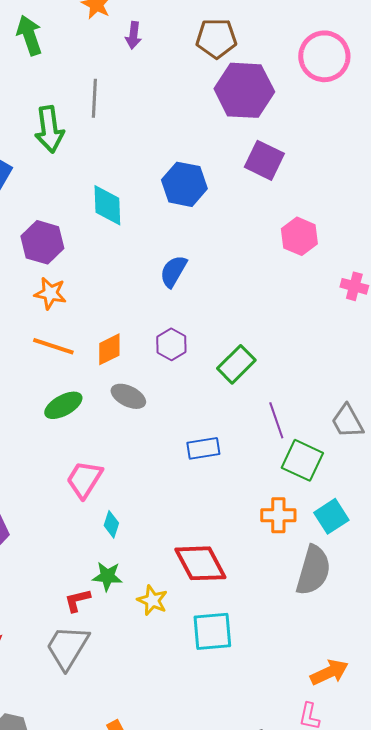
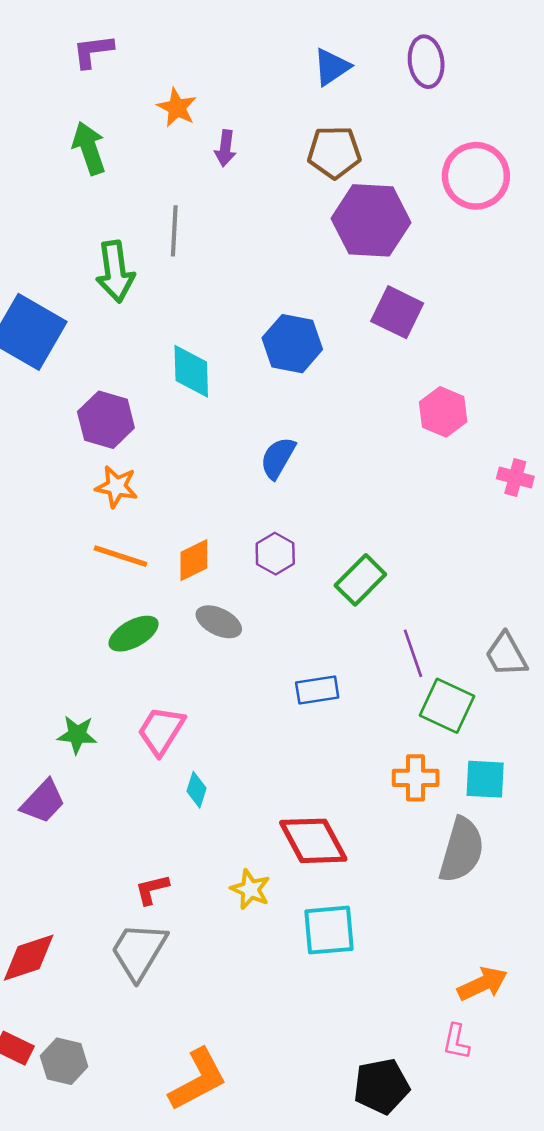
cyan square: (331, 516) -> (485, 779), turned 36
green star: (107, 576) -> (77, 735), moved

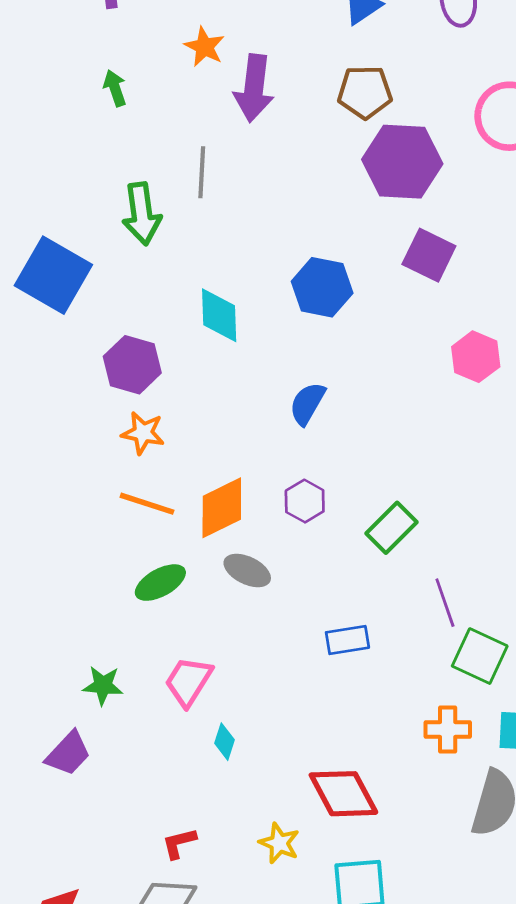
green arrow: (89, 148) -> (115, 88), size x0.7
purple arrow: (225, 148) -> (254, 88), size x1.8
orange diamond: (194, 560) -> (222, 508), size x1.4

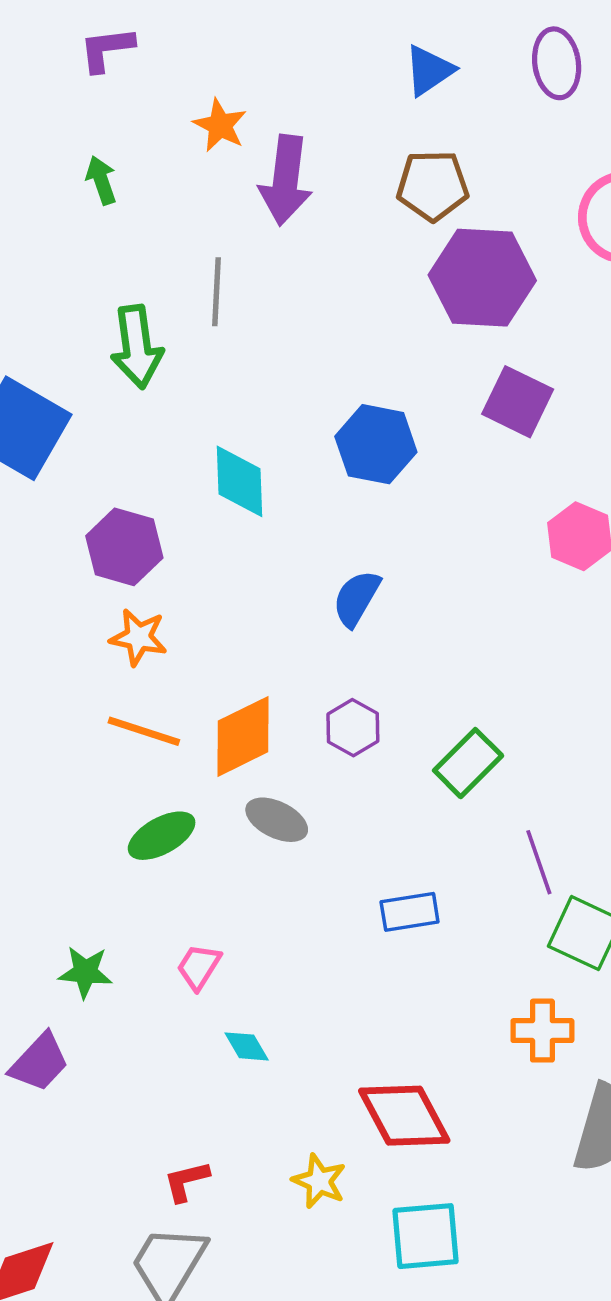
pink trapezoid: (188, 681) -> (199, 967), size x0.7
cyan diamond: (224, 742) -> (247, 1046), turned -48

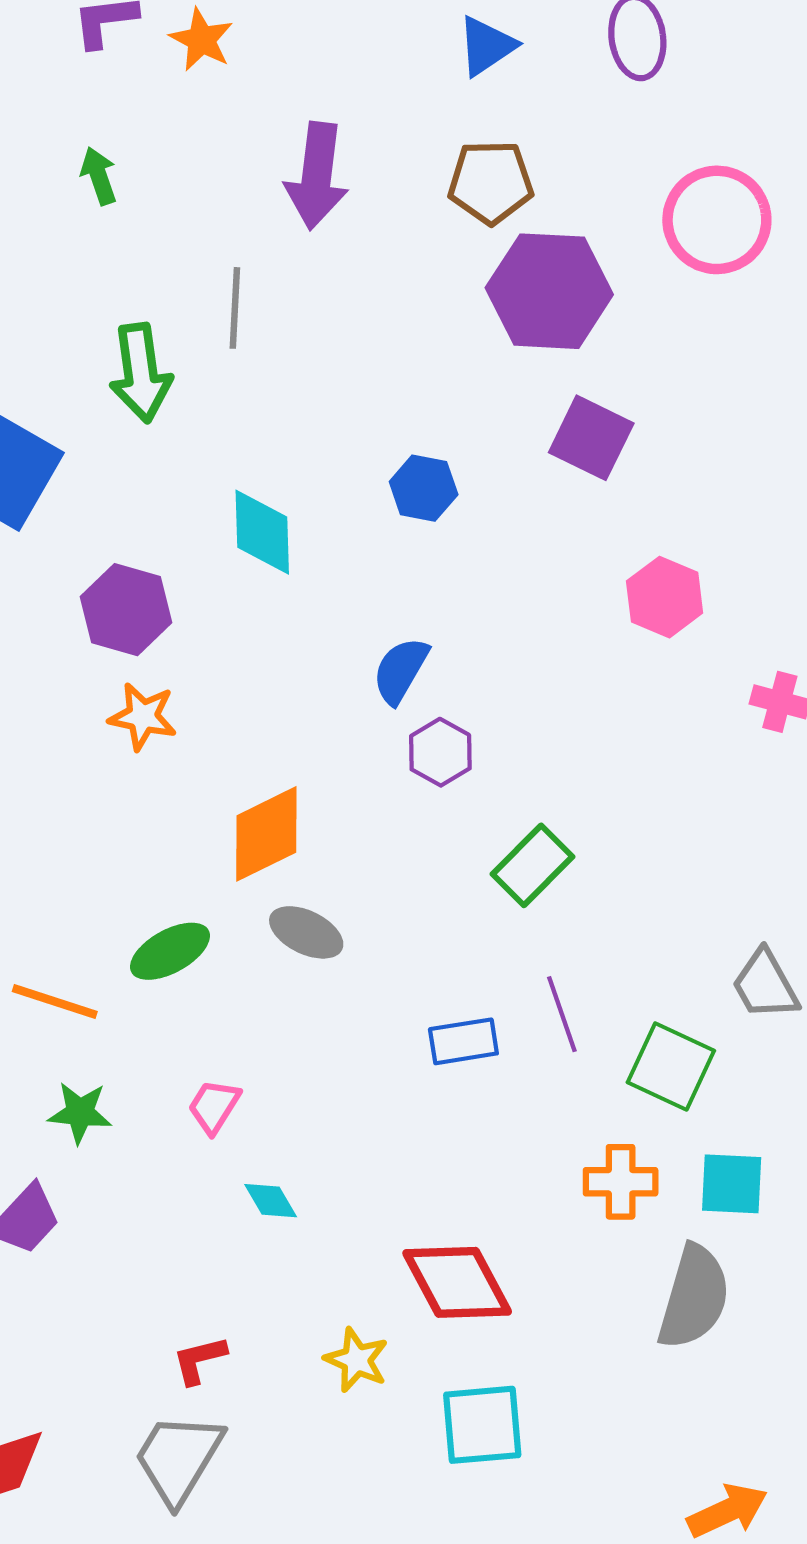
orange star: (220, 125) -> (201, 40), moved
blue hexagon: (376, 444) -> (424, 488), size x0.7
purple hexagon: (353, 728) -> (440, 752), moved
orange line: (144, 731) -> (55, 1002), moved
purple line: (539, 862) -> (562, 1014), moved

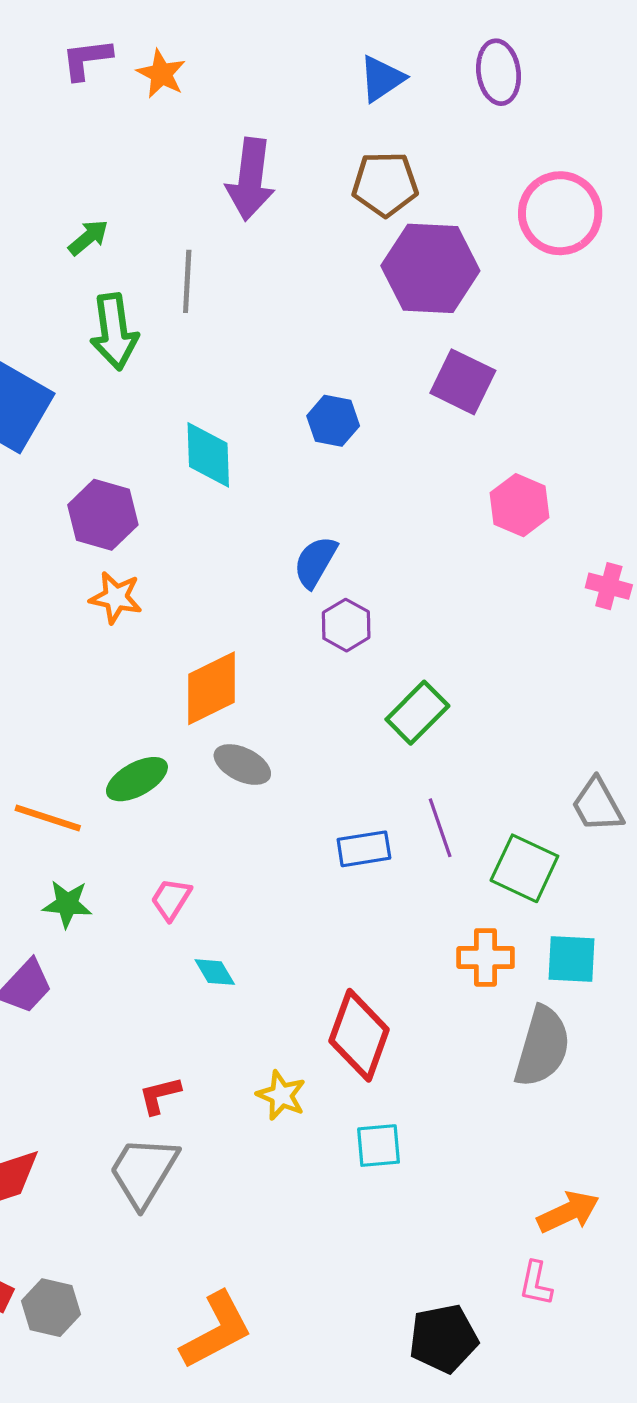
green arrow: (99, 176) -> (88, 238), moved, turned 69
red diamond: (457, 1282) -> (359, 1035), turned 48
cyan square: (482, 1425) -> (379, 1146), size x0.7

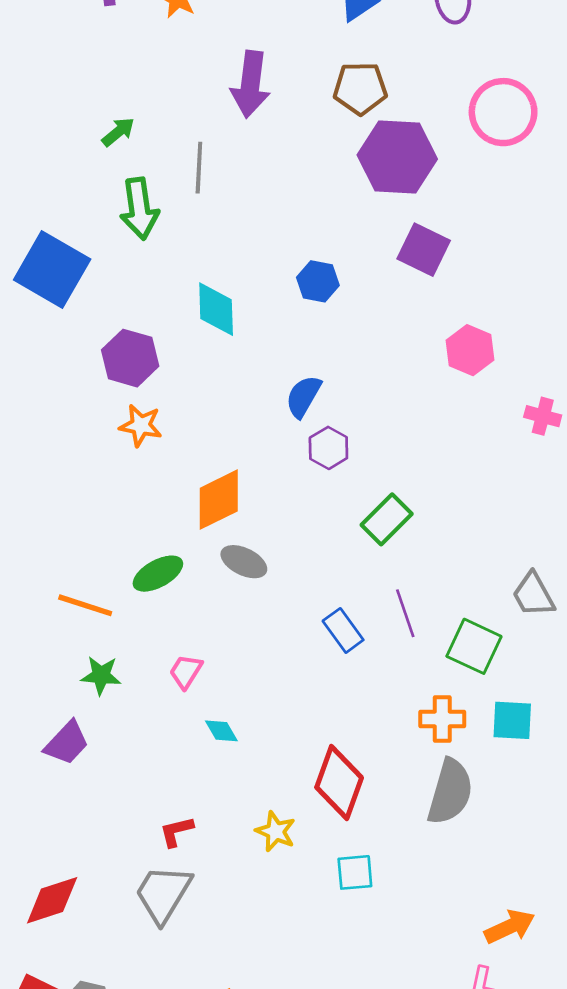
blue rectangle: (364, 849) -> (343, 630), turned 63
gray semicircle: (542, 1047) -> (450, 792), moved

